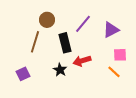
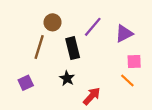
red arrow: (82, 61) -> (92, 96), moved, turned 150

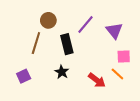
purple triangle: (124, 34) -> (114, 31), turned -42
red arrow: (92, 96) -> (97, 80), moved, turned 84

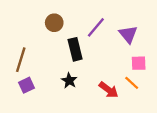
brown line: (36, 43) -> (21, 60), moved

